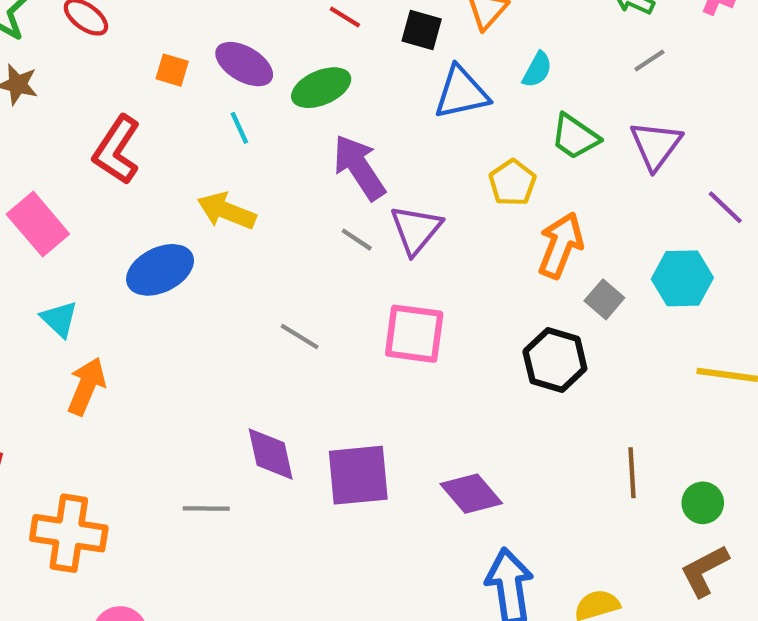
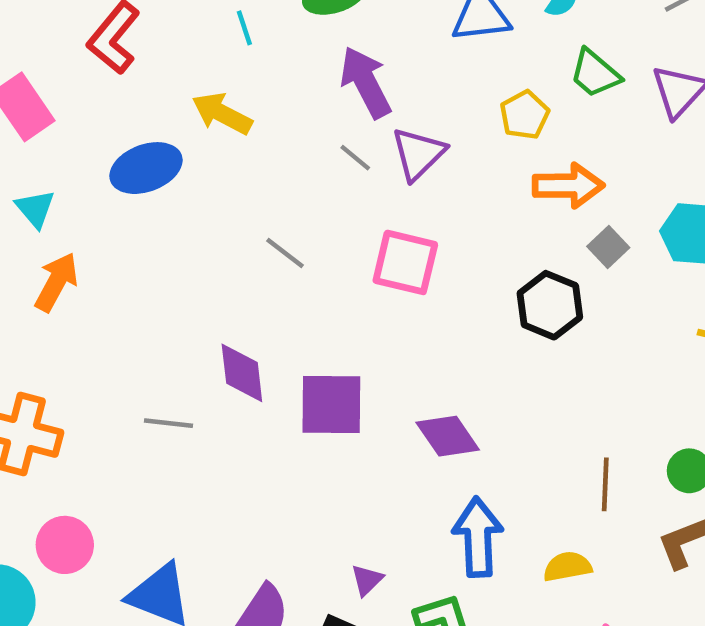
orange arrow: (561, 245) -> (568, 186), turned 62
brown line: (632, 473) -> (605, 484), moved

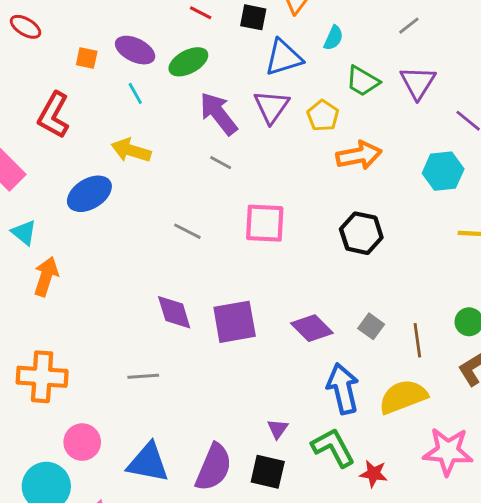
purple triangle: (418, 154) -> (271, 107), moved
gray square: (608, 247) -> (371, 326), moved
gray line: (169, 423) -> (143, 376), moved
yellow semicircle: (567, 567) -> (403, 397), size x1.6

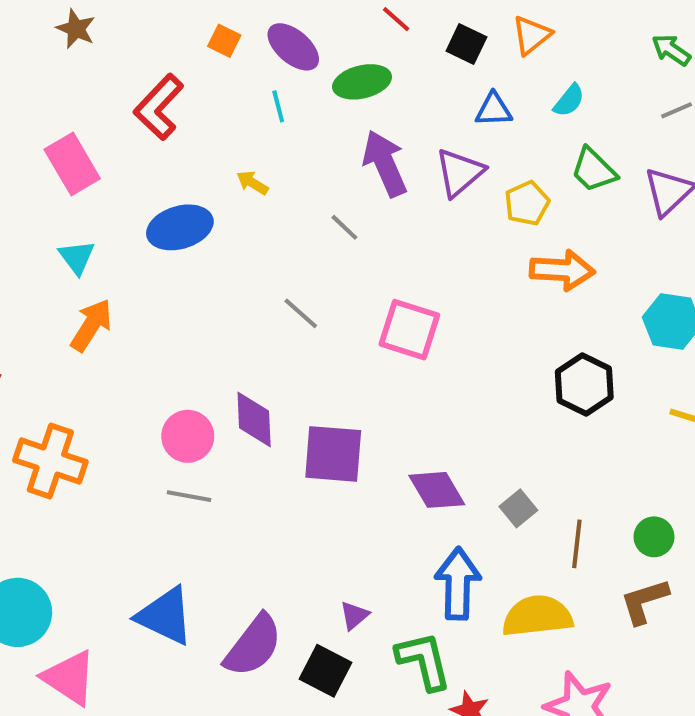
blue triangle: (283, 58) -> (494, 110), size x0.7
yellow arrow: (131, 150) -> (252, 183), size x0.6
gray line: (221, 163) -> (344, 227), moved
black hexagon: (361, 233) -> (584, 384), moved
pink circle: (82, 442) -> (188, 436), moved

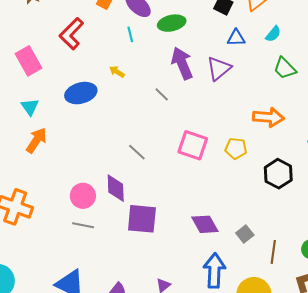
yellow pentagon: (527, 203) -> (236, 148), moved, turned 30
gray line: (301, 313) -> (137, 152), moved
purple square: (333, 454) -> (142, 219), moved

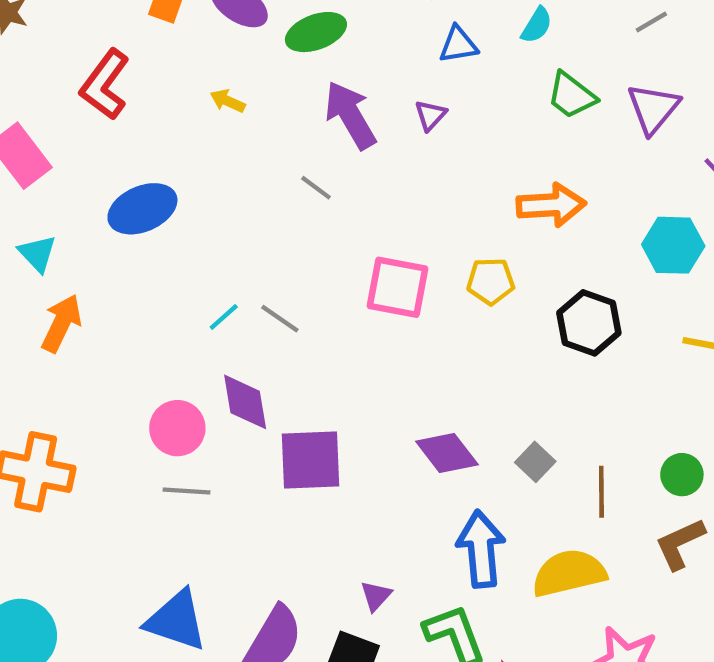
cyan line: (130, 34) -> (224, 317), moved, turned 70
purple triangle: (219, 68) -> (430, 115), size x0.6
yellow arrow: (117, 72) -> (228, 101), moved

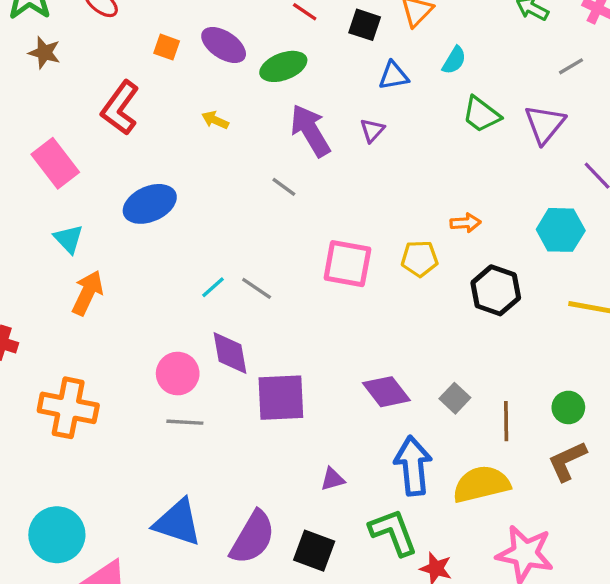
gray line: (651, 22) -> (571, 66), moved
orange arrow: (551, 205) -> (465, 223), moved, size x0.6
purple triangle: (376, 596) -> (333, 479), moved, turned 32

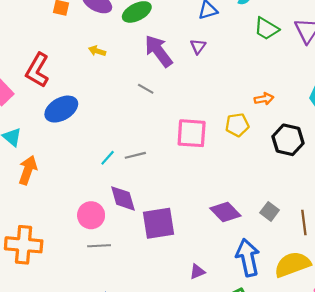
red L-shape: (120, 108) -> (37, 70), moved
gray line: (257, 288) -> (135, 155), turned -42

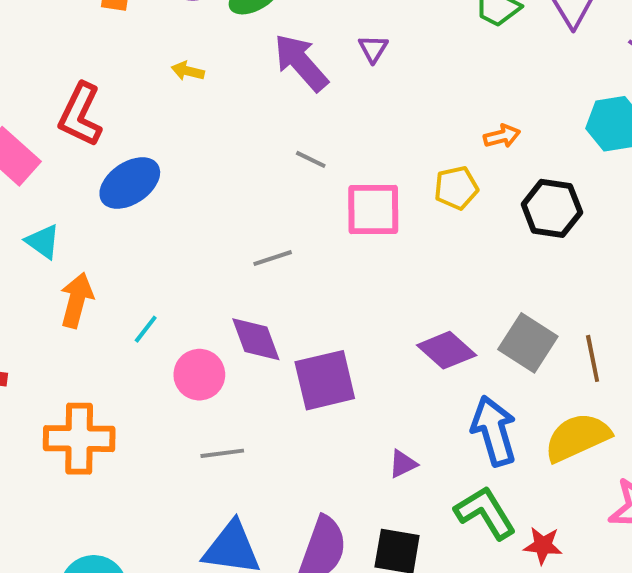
gray line: (146, 89) -> (311, 159), moved
cyan line: (108, 158) -> (146, 329), moved
gray square: (270, 211) -> (528, 343), size x1.6
gray line: (99, 246) -> (222, 453), moved

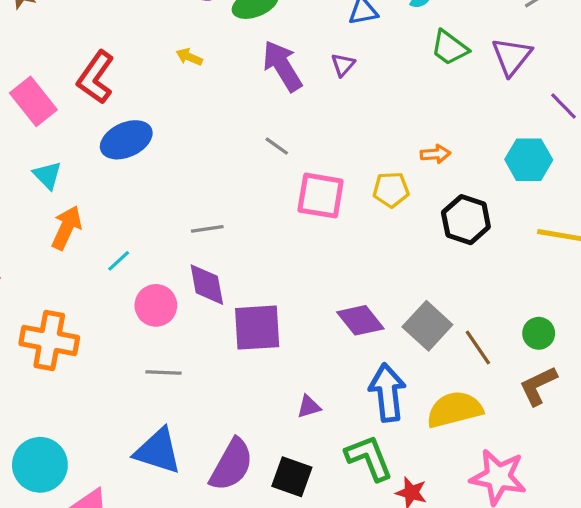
gray line: (273, 258) -> (207, 229), moved
brown line: (593, 358) -> (478, 347), turned -33

